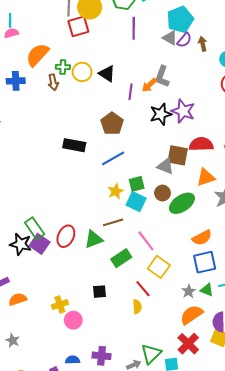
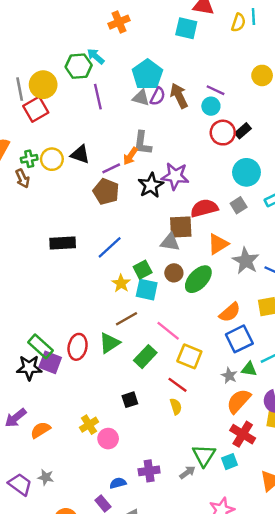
brown arrow: (203, 44) -> (179, 96), size x1.5
purple line: (130, 92) -> (111, 168), turned 70
brown pentagon: (112, 124) -> (106, 192), moved

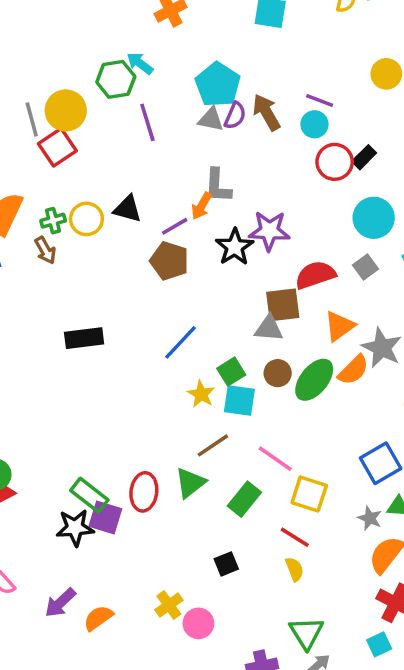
black rectangle: (63, 243) -> (84, 338), moved
orange semicircle: (230, 312) -> (353, 370), moved
green triangle: (204, 455) -> (306, 633), moved

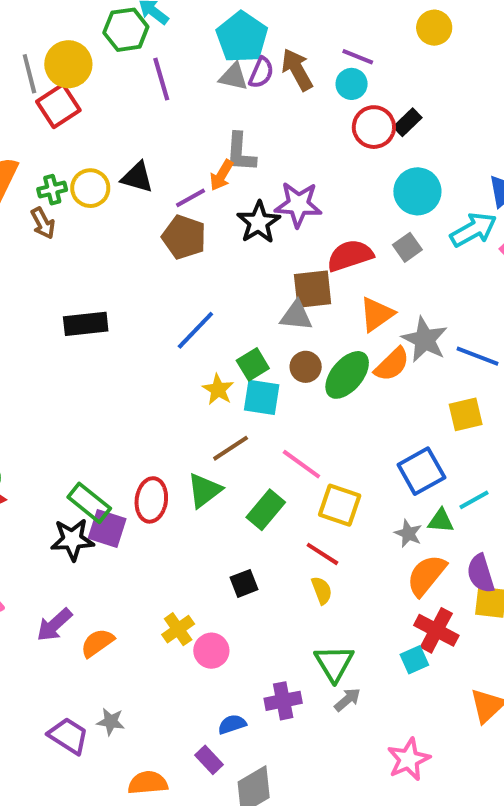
cyan square: (379, 644) -> (414, 660), moved

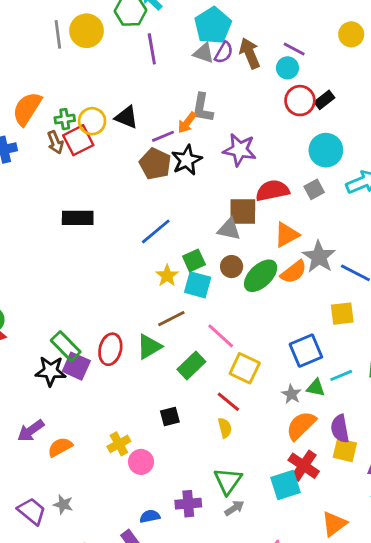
red square: (58, 106) -> (78, 140), moved
black star: (259, 222) -> (187, 160), moved
cyan square: (414, 660) -> (285, 485), size x1.5

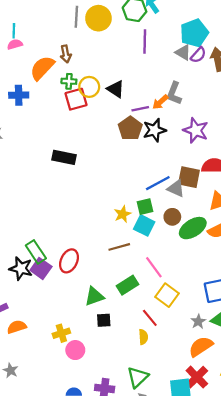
brown arrow: (55, 142) -> (66, 54), moved
blue line: (156, 231) -> (158, 183), moved
green triangle: (149, 347) -> (94, 296), moved

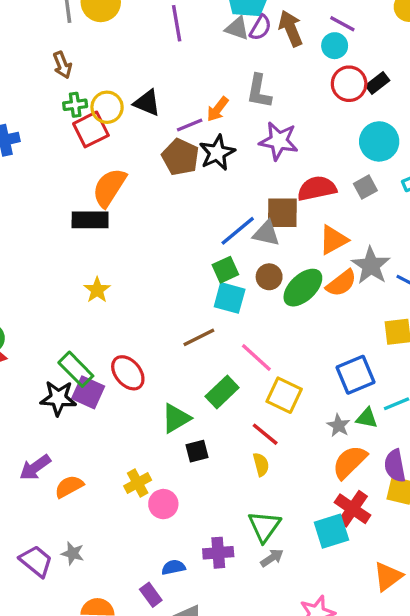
orange semicircle: (42, 68) -> (109, 188), moved
gray L-shape: (174, 93) -> (259, 91), moved
yellow star: (123, 214) -> (97, 290), moved
red ellipse: (69, 261) -> (128, 373), turned -55

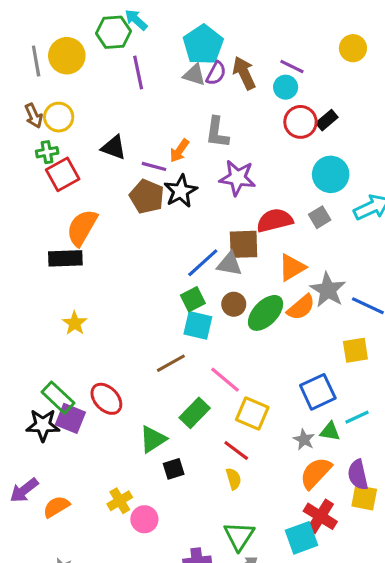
yellow circle: (107, 107) -> (59, 117), moved
purple line: (190, 125) -> (154, 166), turned 40

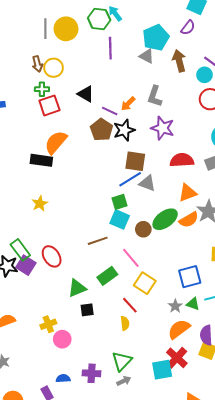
purple semicircle: (216, 73) -> (188, 28), moved
brown square: (244, 244) -> (135, 161), moved
brown circle: (234, 304) -> (143, 229), moved

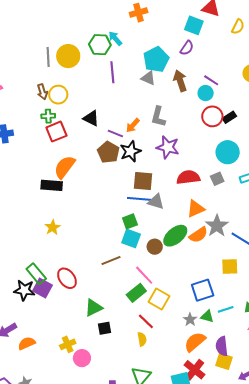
blue line: (130, 179) -> (139, 199), turned 40
green rectangle: (107, 276) -> (136, 293), moved

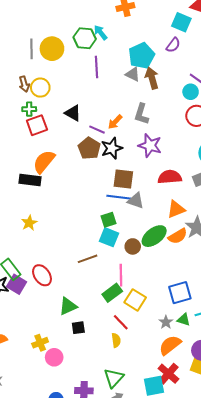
brown arrow: (180, 81) -> (152, 78), moved
pink line: (144, 275) -> (121, 275), turned 40

